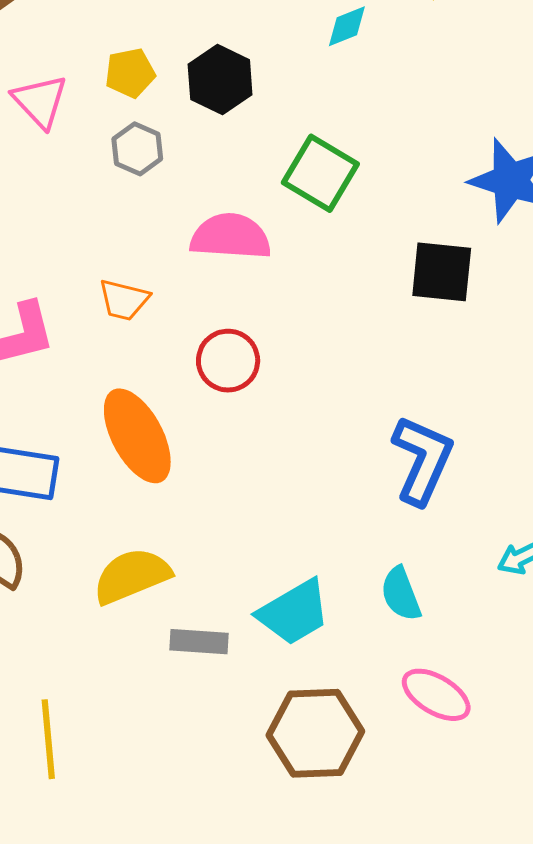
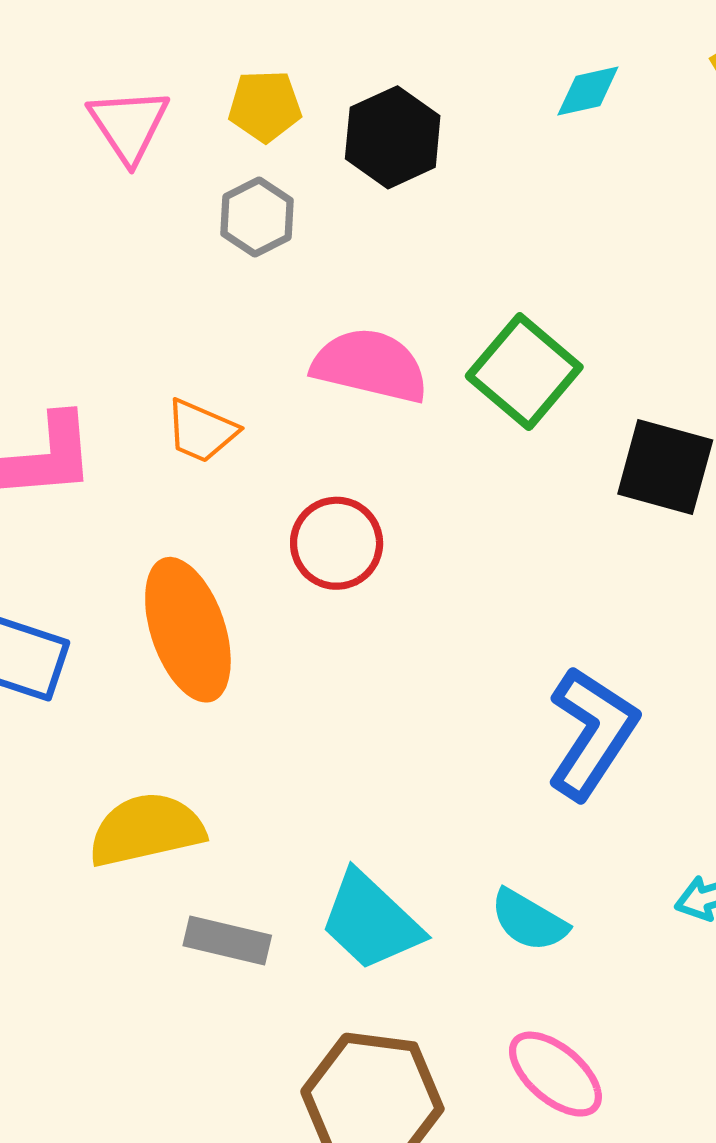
green square: (320, 173) -> (524, 372), moved
cyan semicircle: (401, 594) -> (529, 920), turned -48
cyan trapezoid: (294, 612) -> (371, 921), turned 64

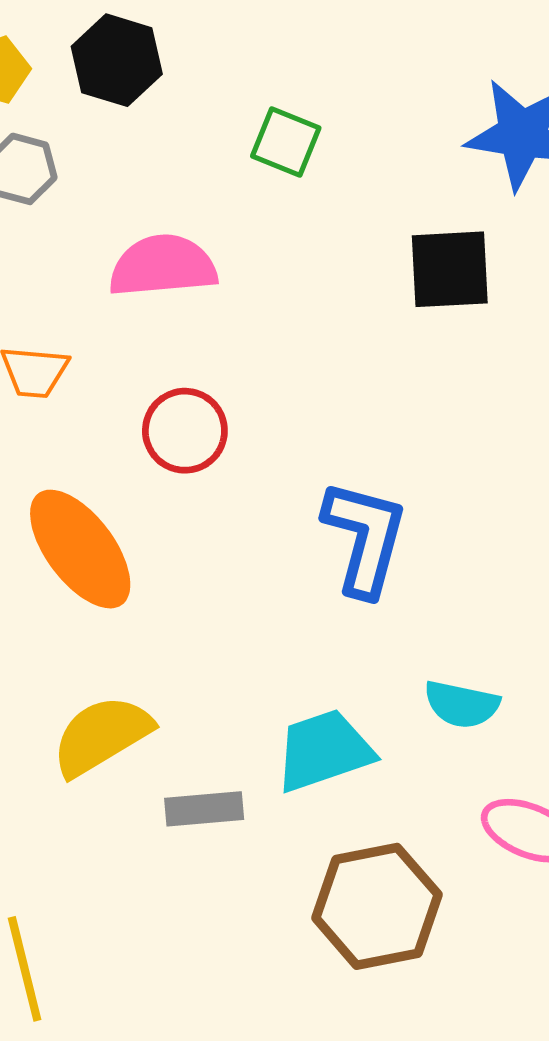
green square: (524, 372) -> (286, 142), moved, size x0.7
blue L-shape: (592, 733) -> (365, 538), moved
cyan trapezoid: (371, 921) -> (324, 751), turned 136

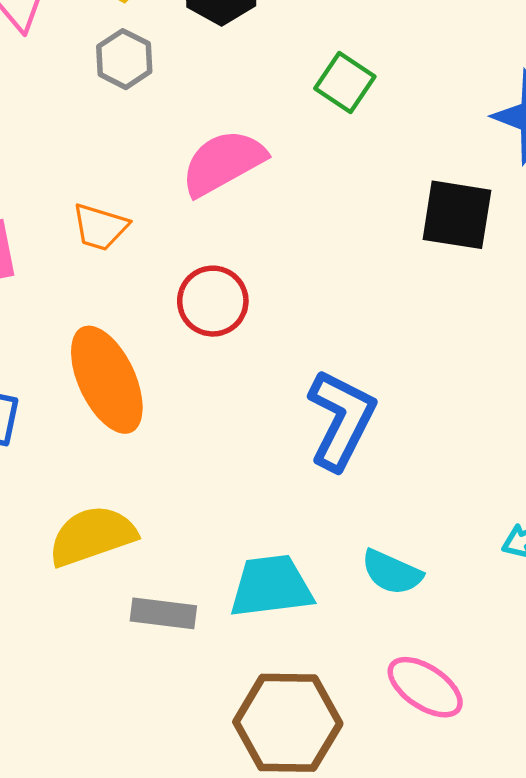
pink semicircle: (163, 266) -> (223, 163), turned -36

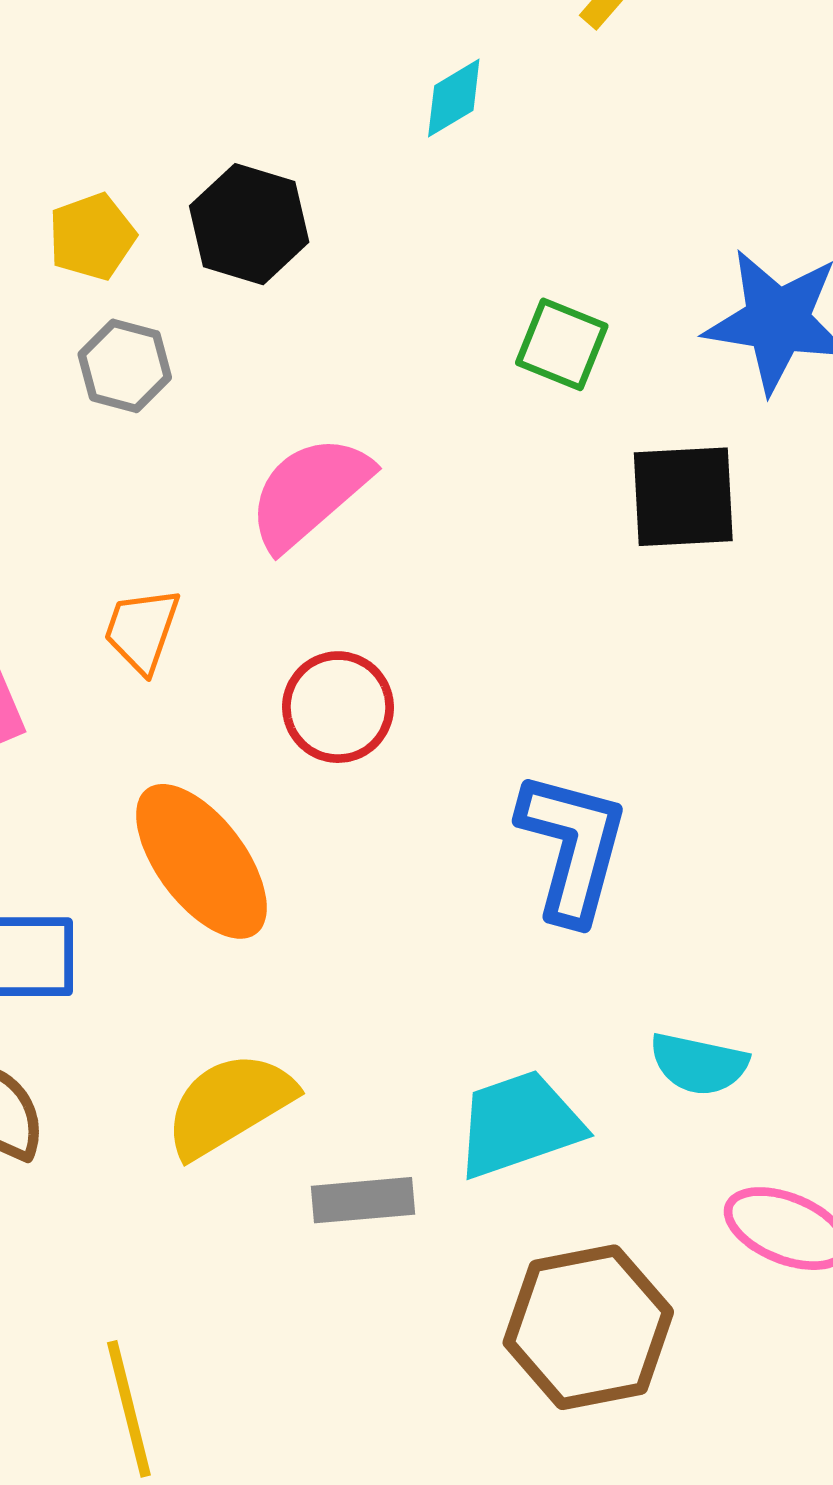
green square: (345, 83) -> (562, 344), moved
orange trapezoid: (100, 227) -> (142, 630), turned 104

